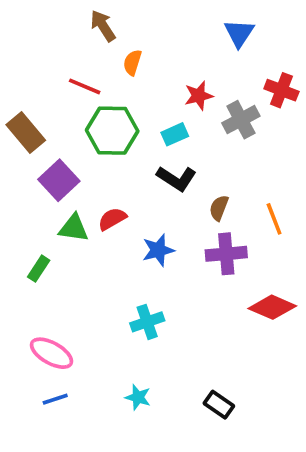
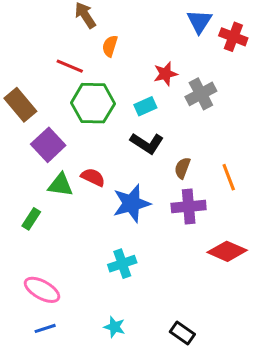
red cross: (281, 90) -> (233, 37), moved
red semicircle: (112, 219) -> (93, 177), turned 55
blue star: (158, 250) -> (131, 203), size x1.4

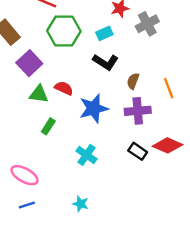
green rectangle: (31, 219) -> (48, 126), moved
cyan cross: (122, 264) -> (86, 155), turned -36
black rectangle: (182, 333) -> (138, 151), moved

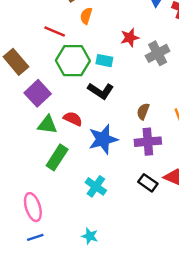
cyan rectangle: (104, 33) -> (104, 61), moved, turned 35
black L-shape: (106, 62) -> (101, 91), moved
green rectangle: (48, 126) -> (57, 157), size x1.5
pink ellipse: (25, 175) -> (33, 207), turned 44

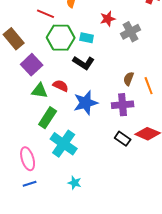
brown semicircle: (143, 111) -> (129, 79), moved
cyan cross: (96, 186) -> (64, 144), moved, size x1.5

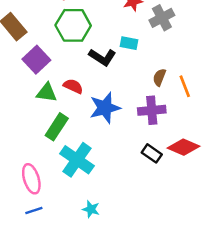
cyan rectangle: (87, 38) -> (129, 43), moved

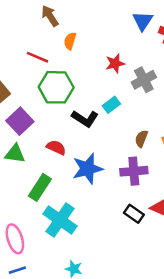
cyan rectangle: (129, 43) -> (111, 105), turned -48
green triangle: (47, 93) -> (15, 154), moved

